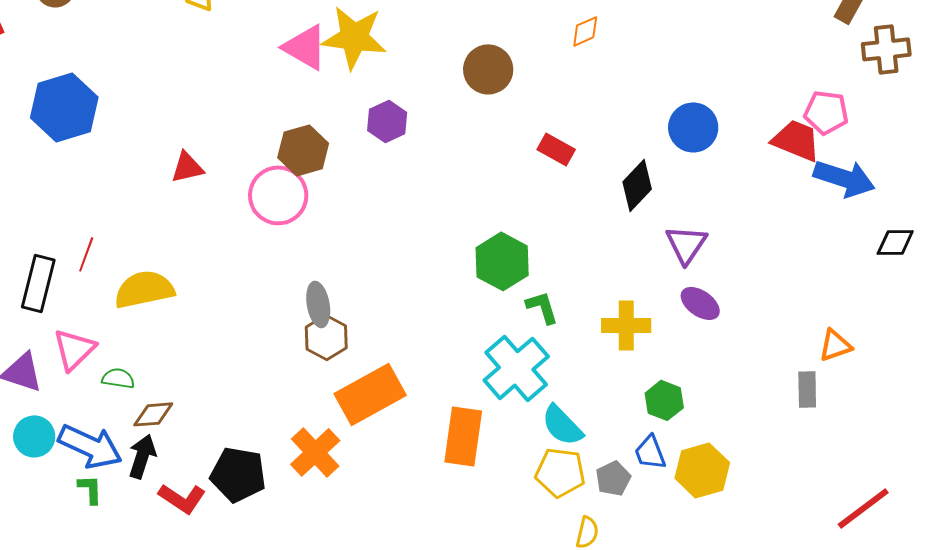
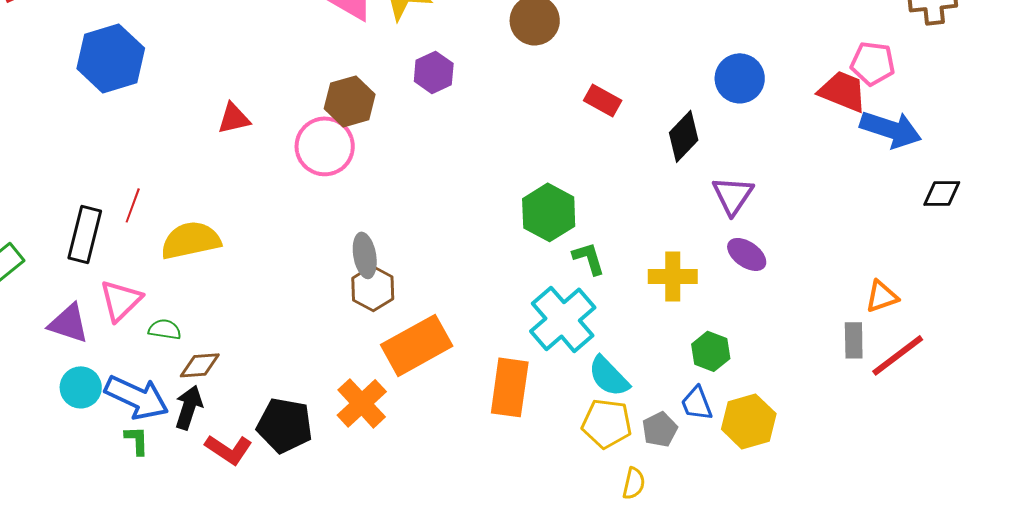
red line: (863, 508) -> (898, 355), moved

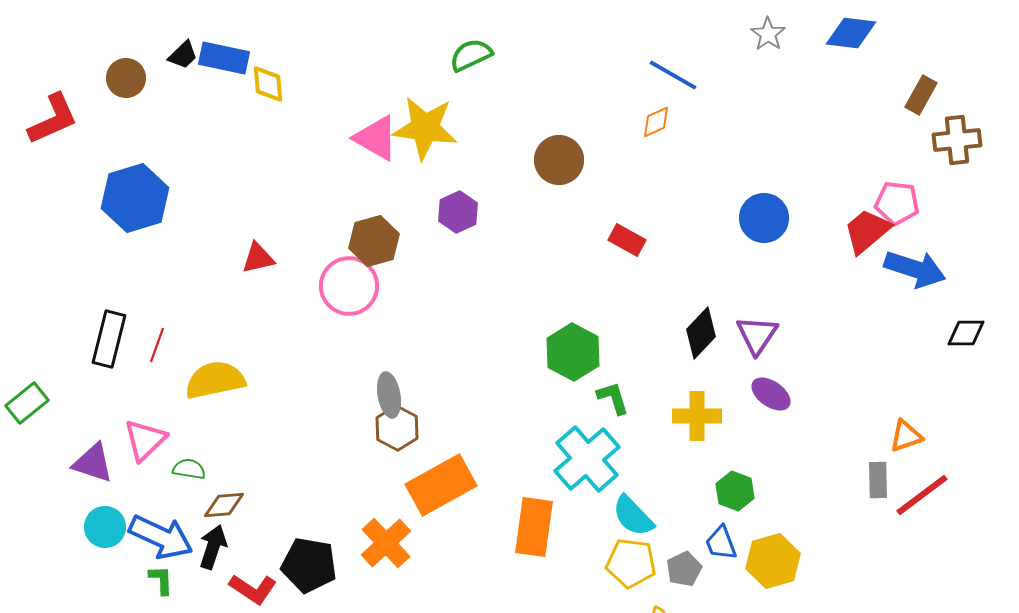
red trapezoid: (843, 91) -> (867, 231), turned -62
black diamond: (684, 136) -> (701, 333), moved
black rectangle: (85, 234) -> (109, 339), moved

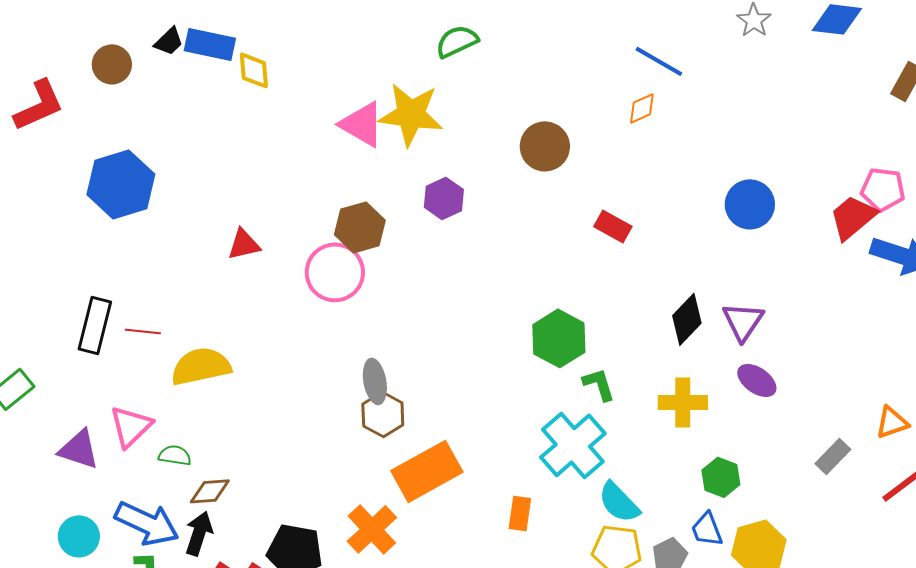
red line: (157, 345) -> (143, 331), turned 76
gray rectangle: (878, 480) -> (833, 456), moved, turned 45
cyan circle: (105, 527) -> (79, 536), moved
orange rectangle: (534, 527) -> (520, 513), size x0.6

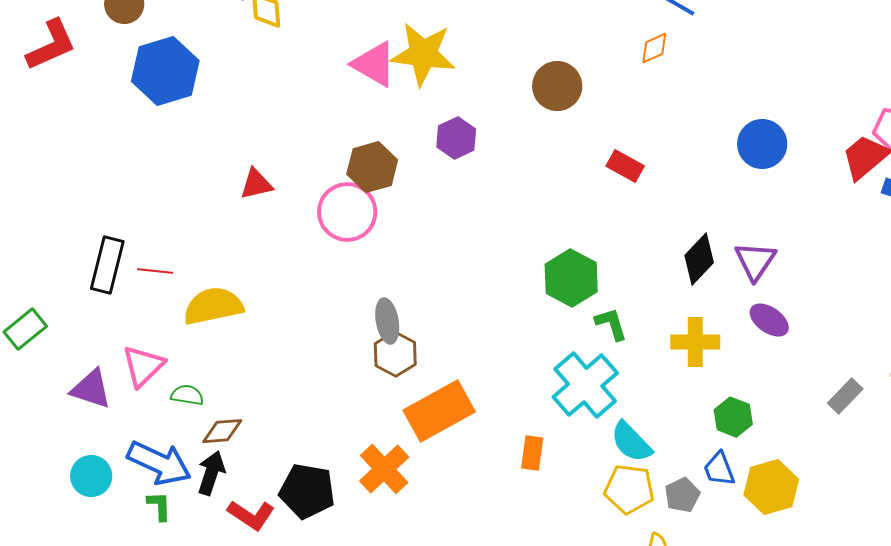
blue hexagon: (121, 184) -> (165, 71), moved

